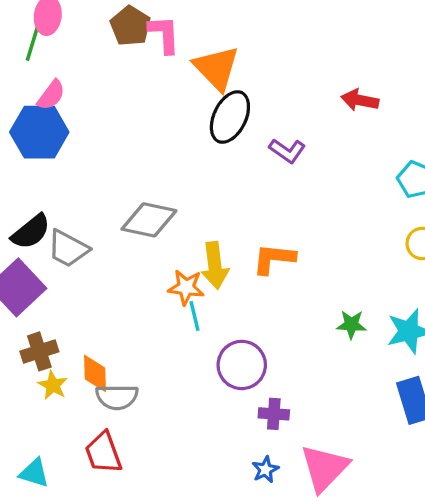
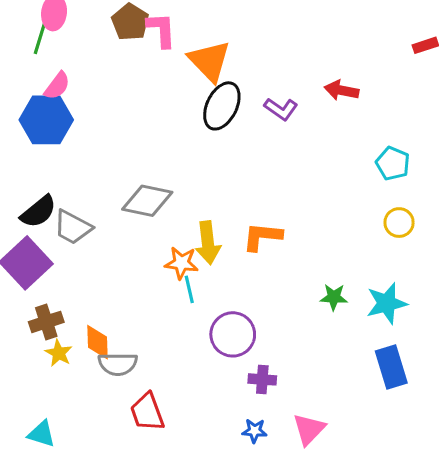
purple L-shape: (287, 151) -> (281, 109), moved
red trapezoid: (103, 453) -> (147, 412), moved
pink triangle: (324, 468) -> (309, 429), size x0.7
blue star: (265, 470) -> (254, 431), turned 30

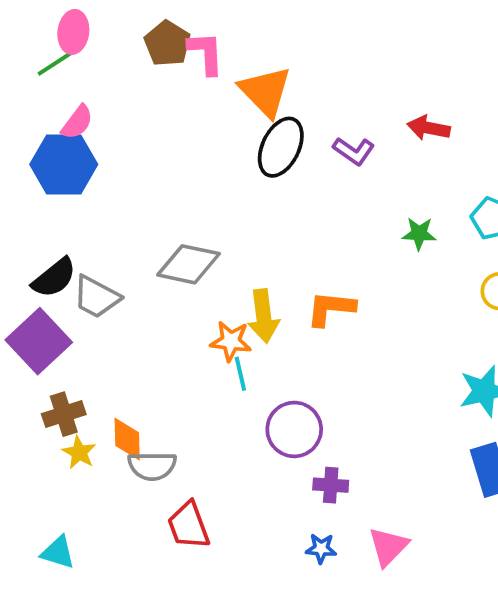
green line: (40, 38) -> (56, 63), turned 40
green star: (334, 297) -> (419, 234), moved

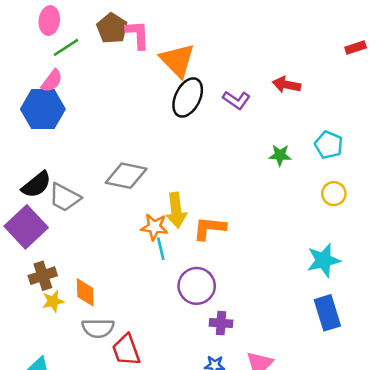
green line: (56, 63) -> (66, 47), moved
orange L-shape: (331, 308) -> (209, 228), moved
yellow star: (79, 452) -> (53, 301), turned 30
gray semicircle: (152, 466) -> (98, 328), moved

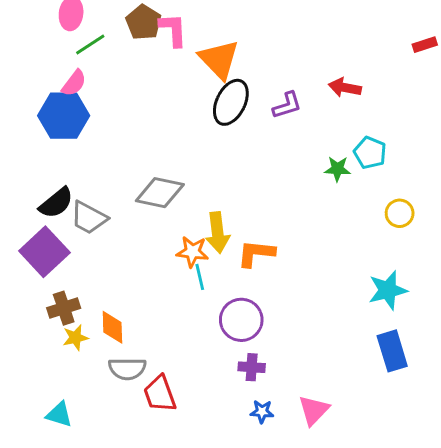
purple L-shape: (236, 100) -> (287, 105), turned -52
cyan pentagon: (329, 145) -> (370, 153), moved
purple cross: (221, 323) -> (252, 367), moved

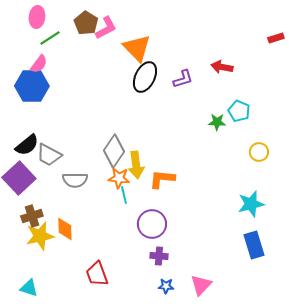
pink L-shape: (173, 30) -> (106, 28), turned 65
gray diamond: (160, 193) -> (114, 151), moved, turned -68
yellow star: (75, 338) -> (40, 236), size x1.6
gray semicircle: (127, 369) -> (75, 180), moved

